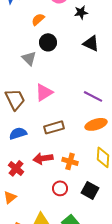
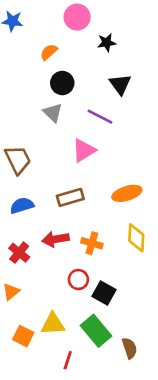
black triangle: (91, 43) -> (120, 84), turned 30
gray triangle: (29, 58) -> (53, 113), moved
pink triangle: (44, 92) -> (84, 150), moved
purple line: (93, 96) -> (100, 117), moved
black square: (90, 190) -> (104, 293), moved

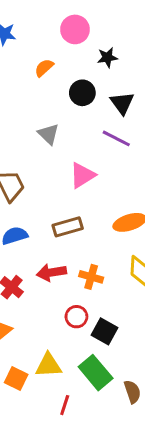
black circle: (62, 83) -> (82, 93), moved
purple line: (100, 117) -> (116, 138), moved

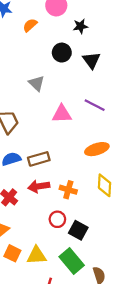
orange semicircle: (44, 68) -> (30, 25), moved
purple line: (116, 138) -> (95, 105), moved
pink triangle: (82, 175) -> (62, 114), turned 30
brown rectangle: (68, 227) -> (39, 159), moved
orange square: (16, 379) -> (12, 253), moved

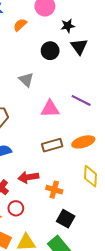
black triangle: (91, 60) -> (79, 47), moved
brown rectangle: (39, 159) -> (52, 145), moved
orange cross: (68, 190) -> (54, 190), moved
red circle: (57, 219) -> (16, 208), moved

